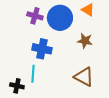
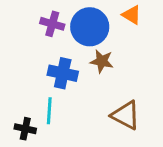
brown star: (85, 41) -> (102, 61), moved

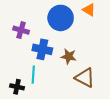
purple cross: (52, 24) -> (21, 30), moved
brown star: (102, 61) -> (69, 56), moved

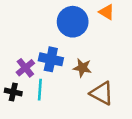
purple cross: (21, 30) -> (25, 68), moved, turned 35
black cross: (17, 87) -> (13, 92), moved

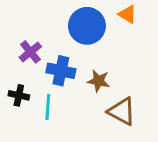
purple cross: (25, 68) -> (30, 52), moved
black cross: (13, 92) -> (19, 95), moved

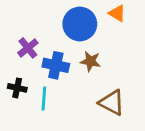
brown star: (99, 81) -> (90, 61), moved

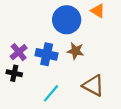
purple cross: (28, 48) -> (19, 52), moved
cyan line: (44, 99) -> (51, 93), moved, turned 36

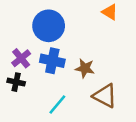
blue circle: (67, 20) -> (49, 26), moved
brown star: (76, 51) -> (85, 68), moved

